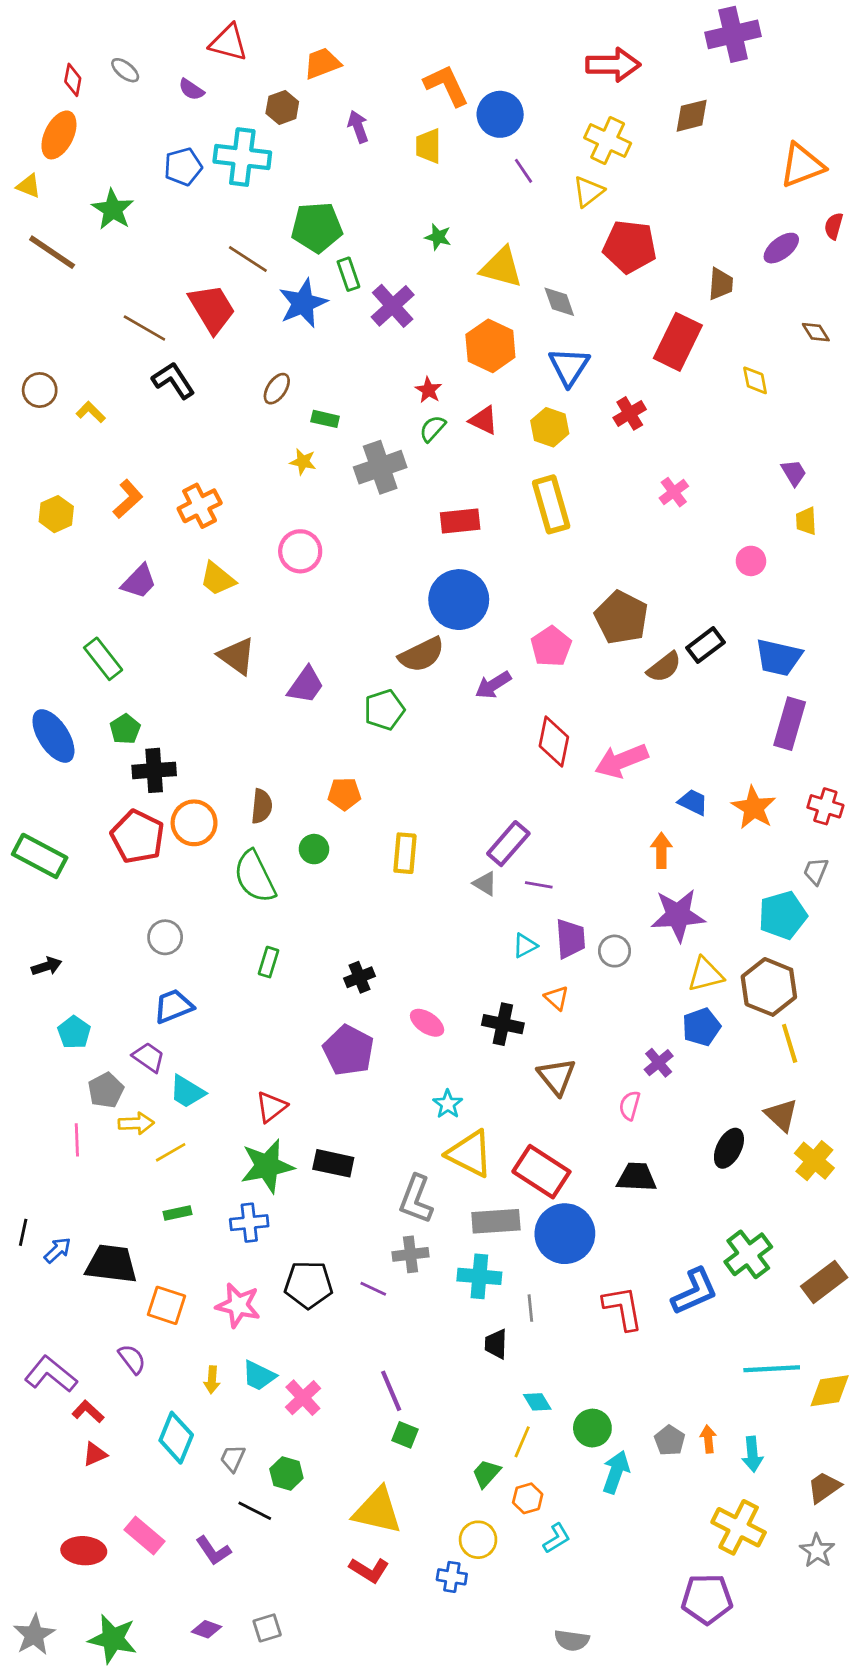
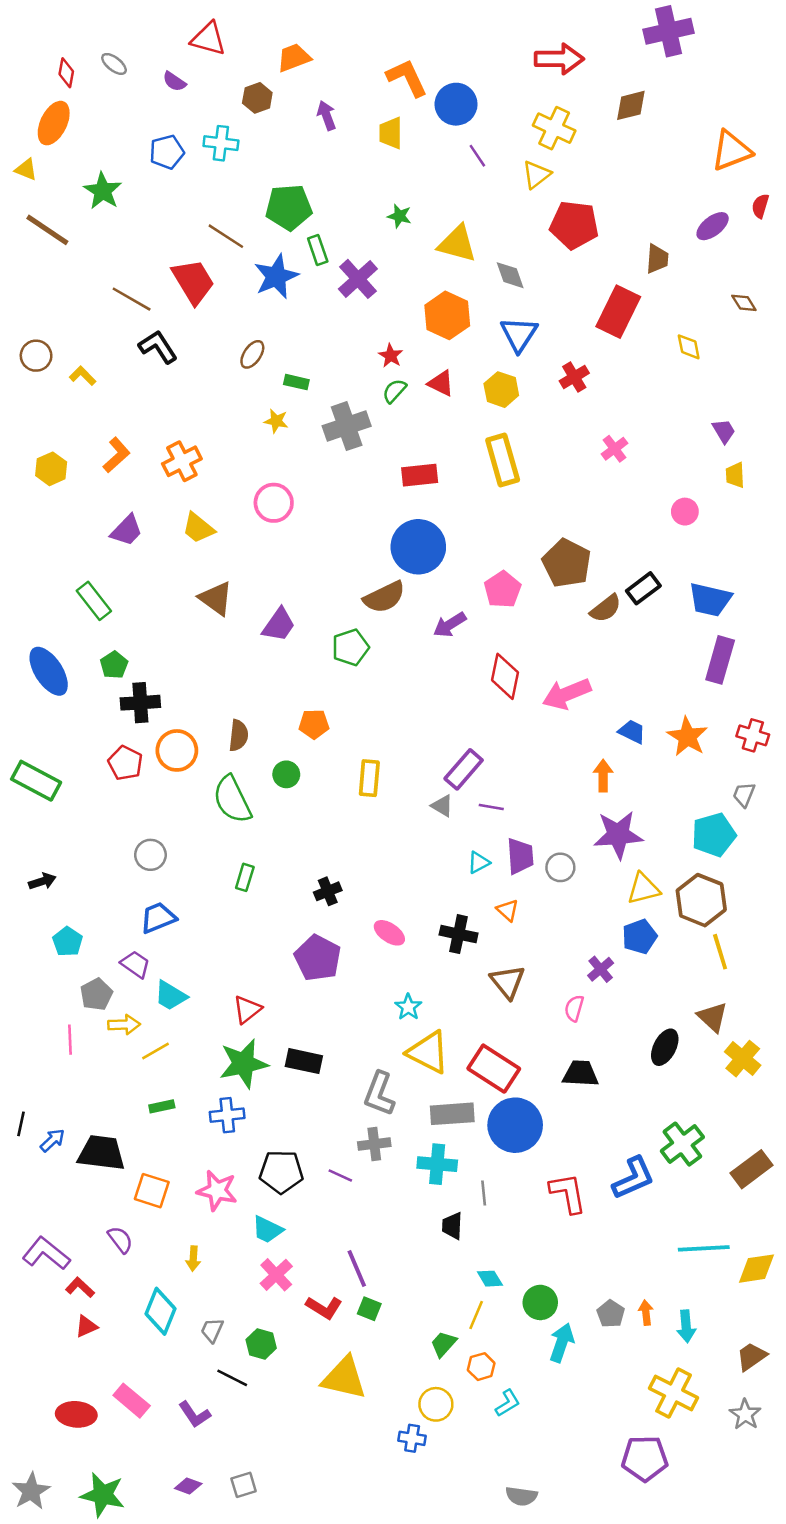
cyan cross: (242, 157) -> (221, 143), size x0.7
red pentagon: (138, 837) -> (125, 763), size x0.7
cyan trapezoid: (259, 1376) -> (267, 1230), moved
red L-shape: (369, 1570) -> (324, 1307), moved

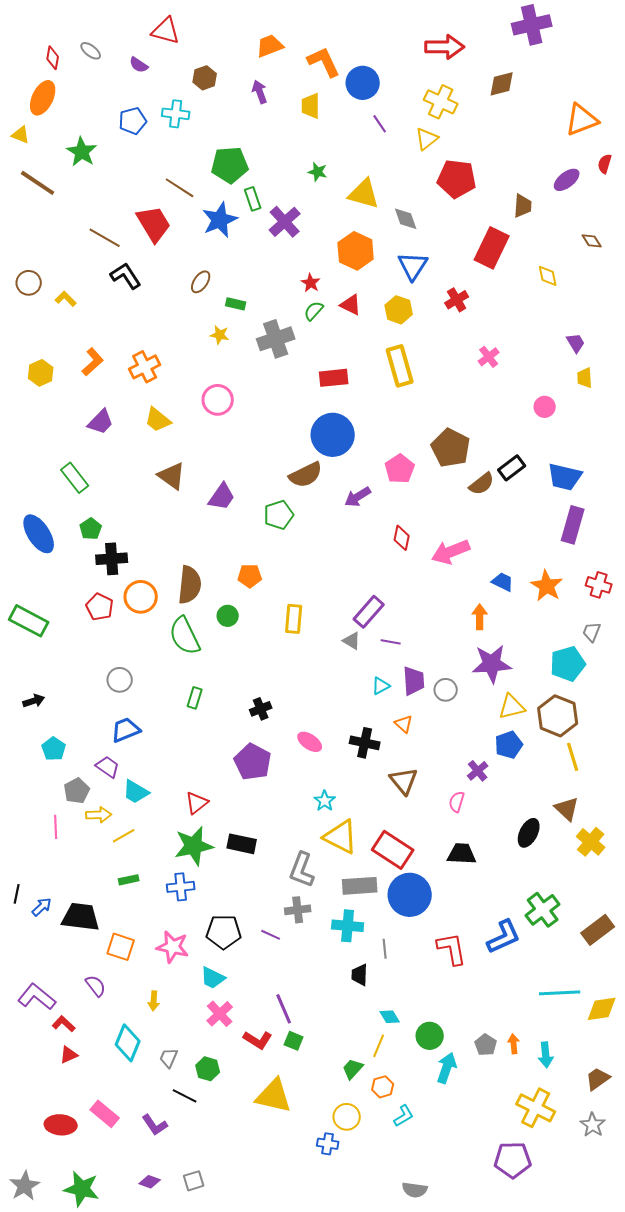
orange trapezoid: (294, 58) -> (270, 46), moved
red diamond: (505, 676) -> (402, 538), size x0.7
brown semicircle: (238, 735) -> (190, 585), size x1.5

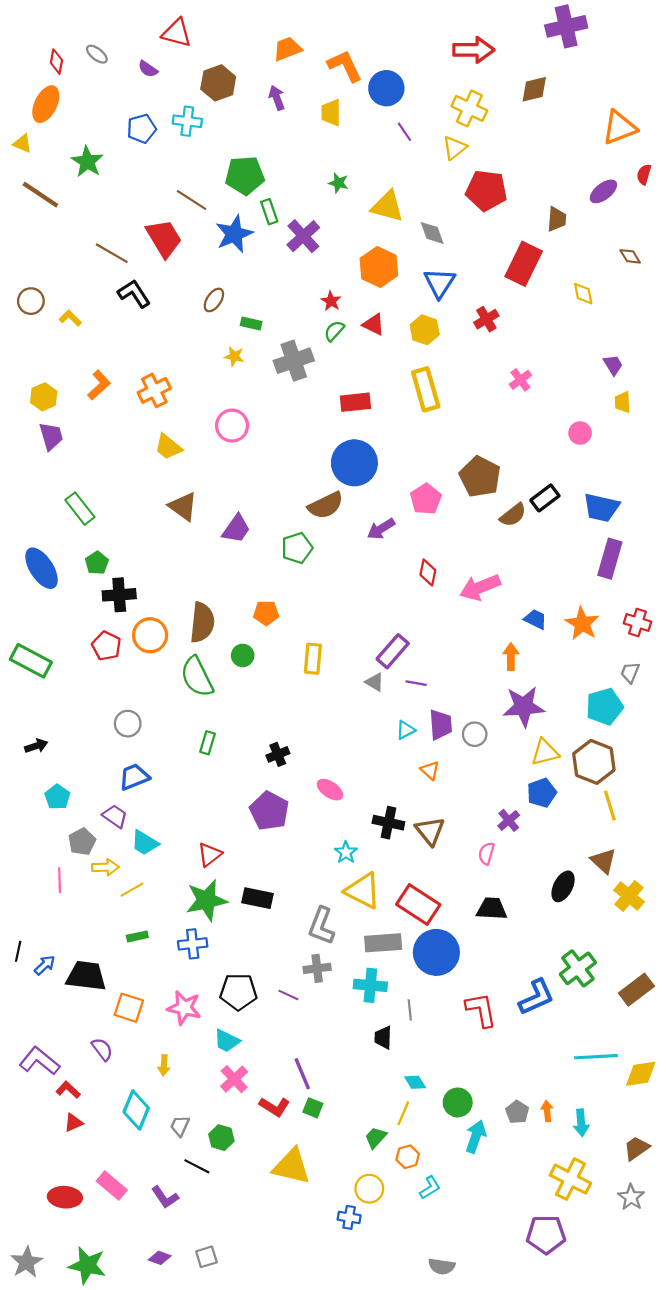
brown hexagon: (205, 78) -> (218, 83), size x1.4
purple trapezoid: (101, 422) -> (51, 436), moved, turned -60
black cross: (365, 743) -> (388, 823), moved

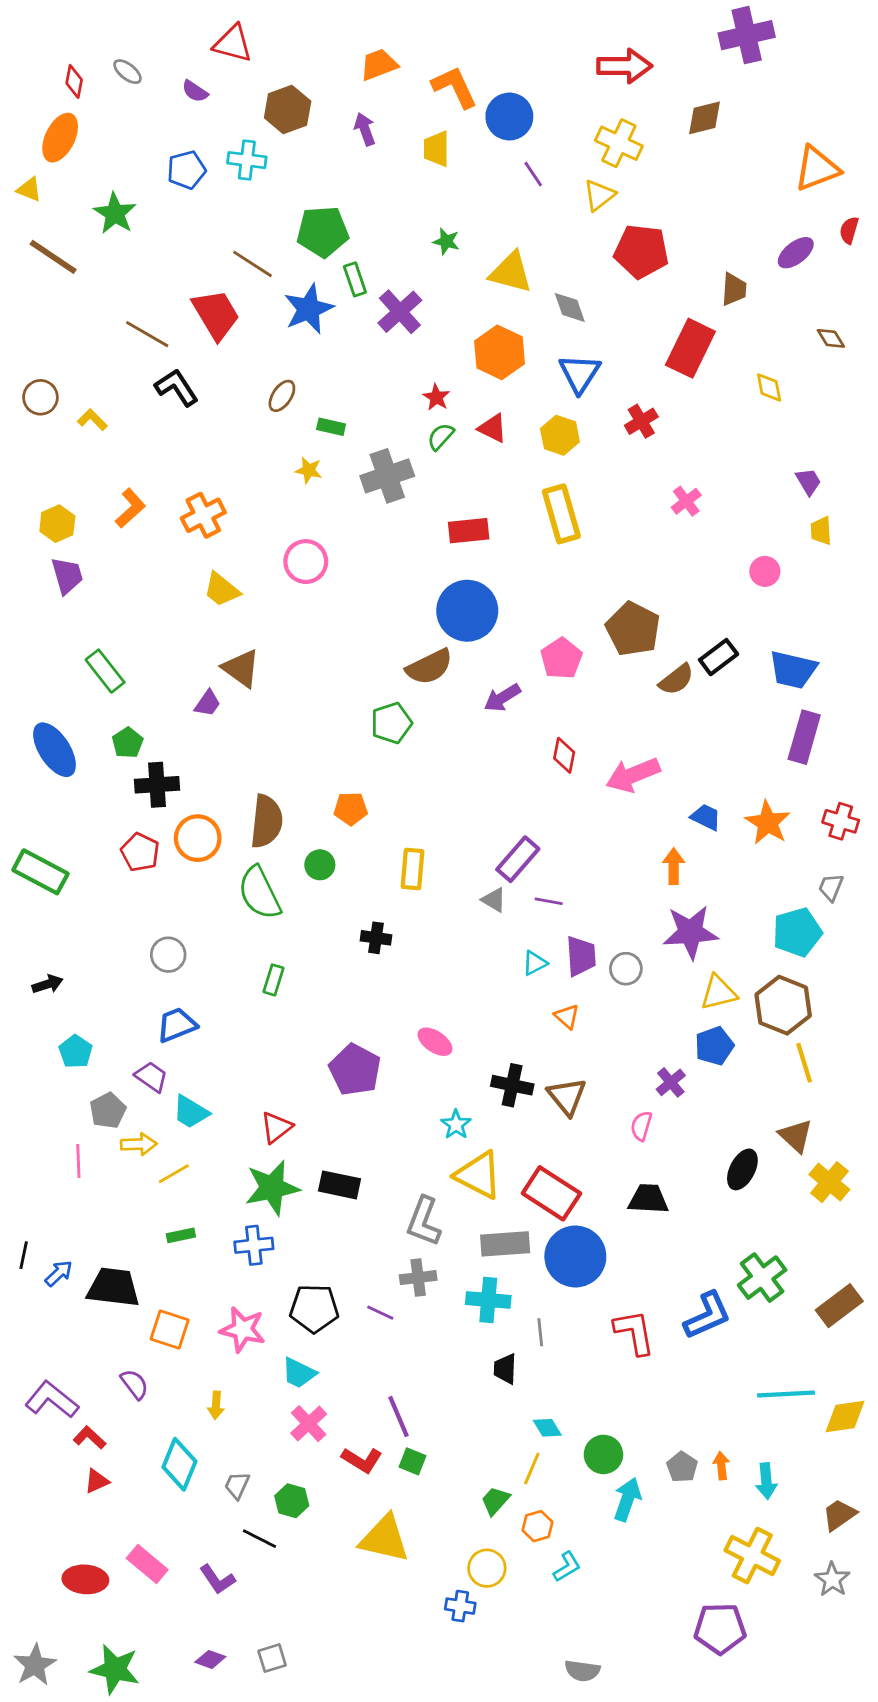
purple trapezoid: (236, 529) -> (208, 703), moved, size x0.7
black cross: (278, 754) -> (376, 938), moved, turned 30

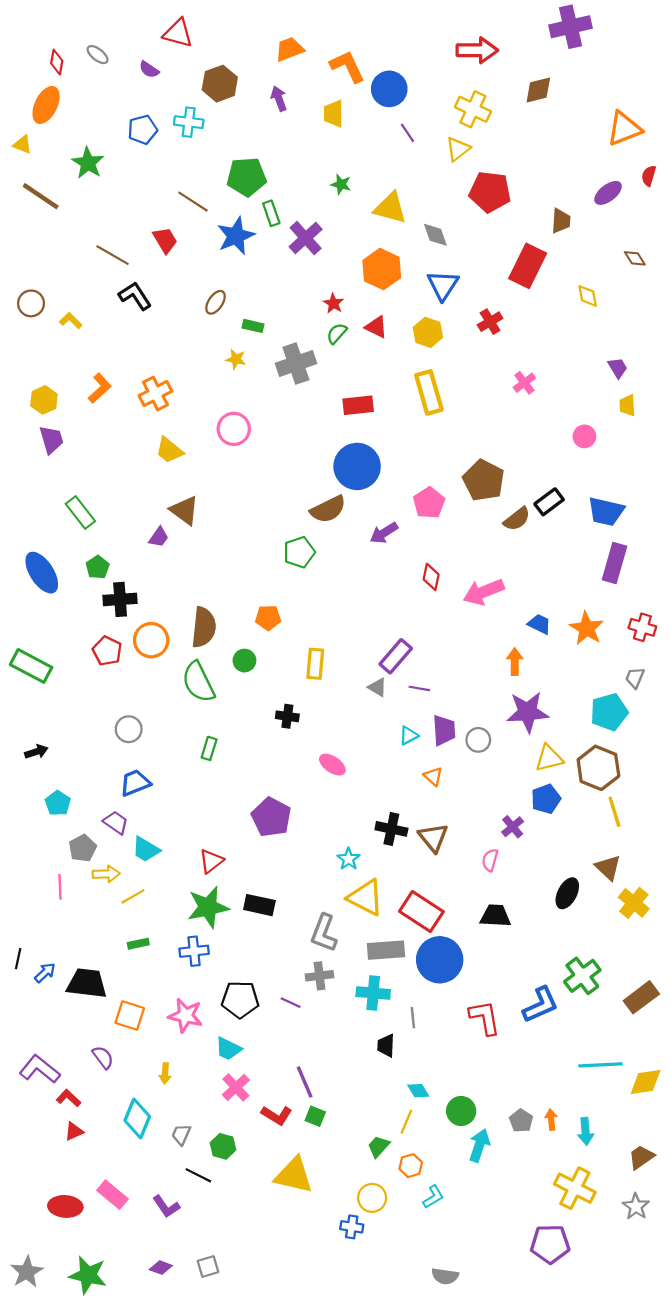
red trapezoid: (216, 314) -> (165, 240), size x0.7
pink ellipse: (435, 1042) -> (332, 765), moved

